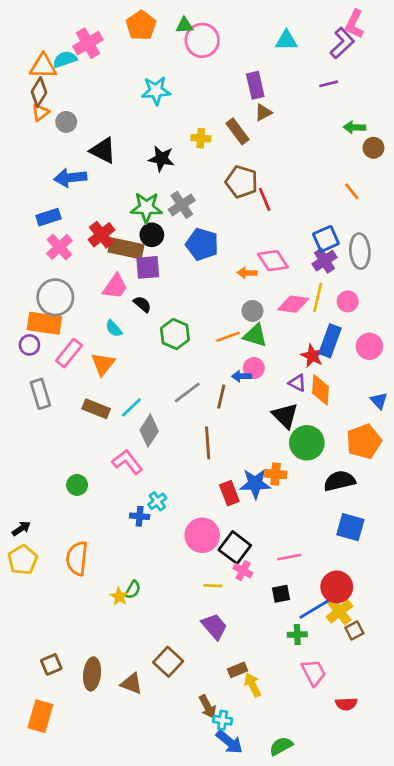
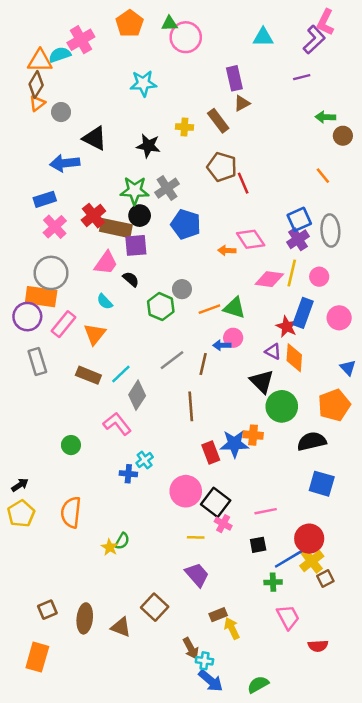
gray circle: (252, 311) -> (182, 289), moved
purple circle: (29, 345) -> (27, 317), size x1.5

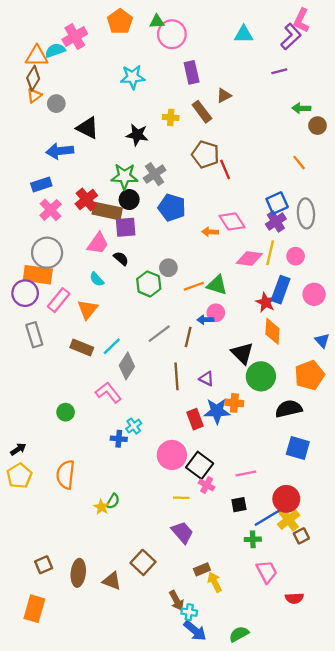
purple rectangle: (234, 78) -> (192, 72), moved
purple triangle: (273, 352) -> (207, 379), moved

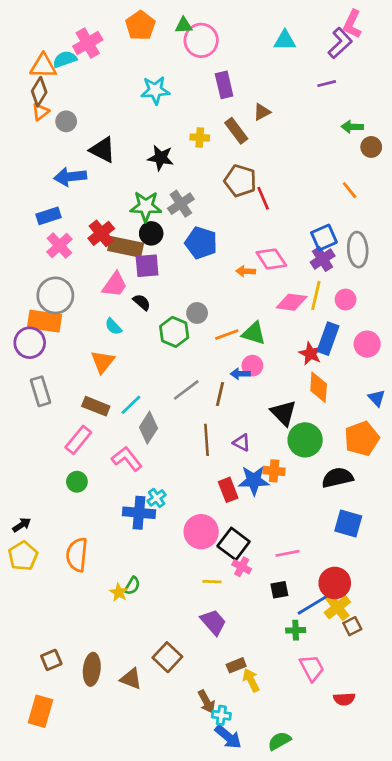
pink rectangle: (59, 300) -> (78, 440), moved
blue cross: (119, 439) -> (139, 513), size x1.6

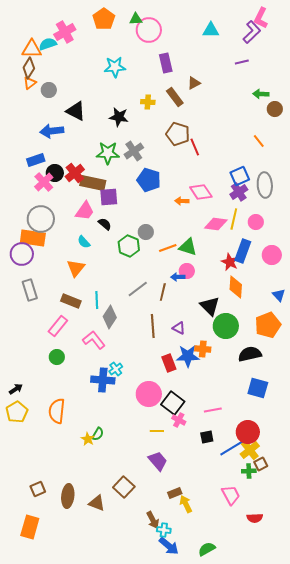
black circle: (151, 233) -> (55, 173), moved
cyan line: (131, 405) -> (97, 300), turned -48
green cross: (296, 630) -> (249, 471), moved

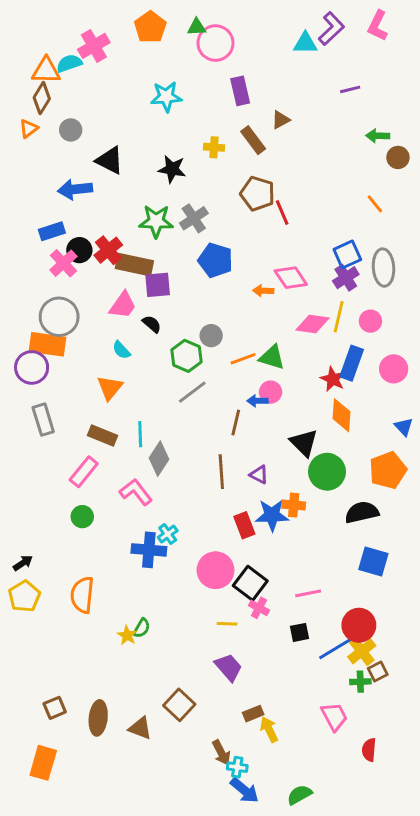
purple L-shape: (252, 32) -> (331, 29), moved
orange triangle: (30, 83) -> (29, 128), moved
gray line: (138, 289) -> (192, 392), moved
red semicircle: (255, 518) -> (369, 750), turned 98

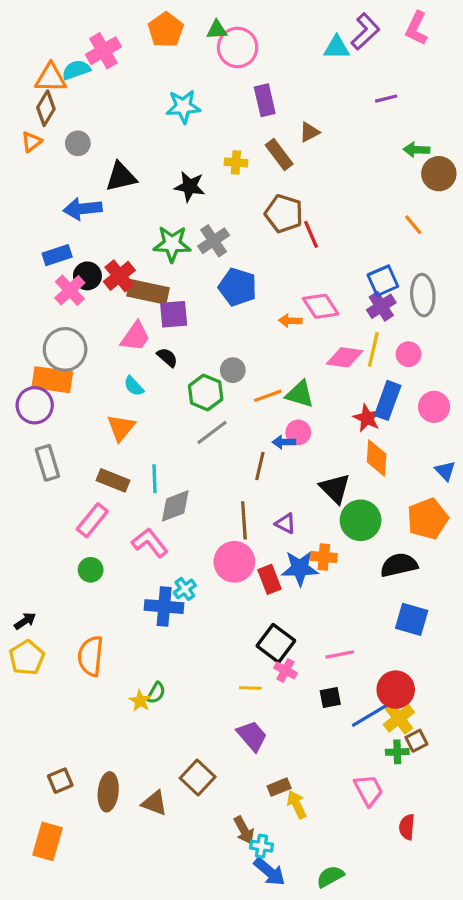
brown circle: (398, 157) -> (439, 174), size x1.4
black triangle: (110, 160) -> (121, 177), turned -40
gray diamond: (159, 459) -> (175, 506), turned 36
pink circle: (215, 570) -> (234, 562), moved

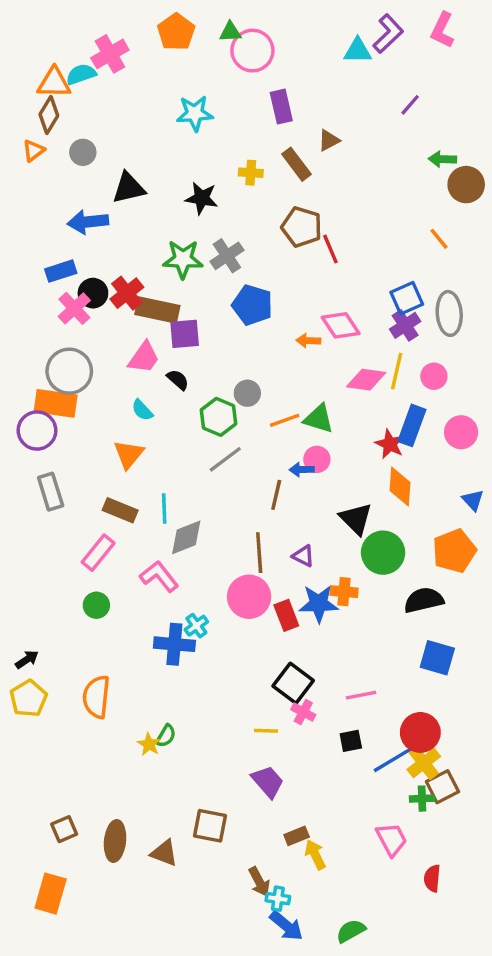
purple line: (386, 99) -> (410, 105), turned -35
brown square: (416, 741) -> (442, 787), size x1.4
brown square: (198, 777) -> (210, 826), turned -32

